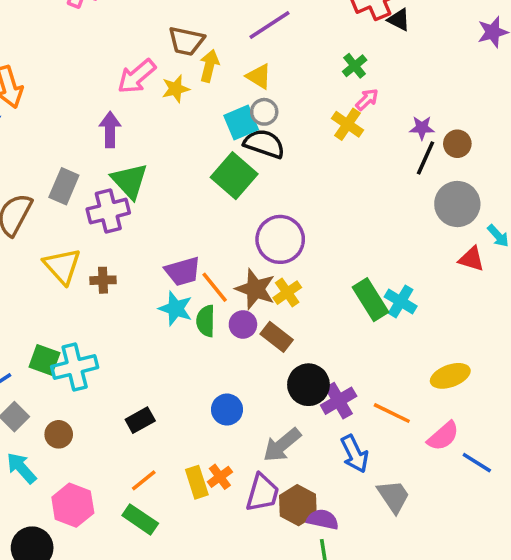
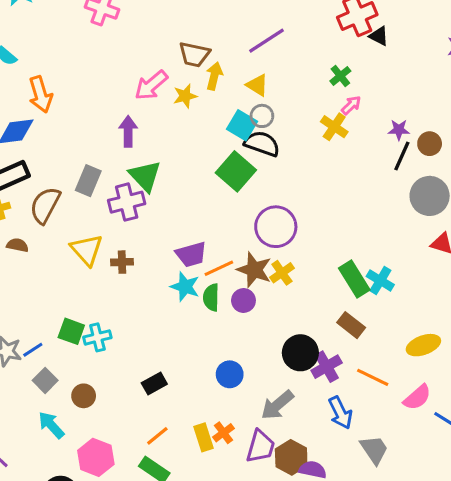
cyan square: (241, 122) -> (242, 125), turned -36
orange line: (215, 287) -> (219, 268), turned -76
brown rectangle: (277, 337) -> (351, 325), moved
cyan cross: (75, 367) -> (97, 337), size x0.7

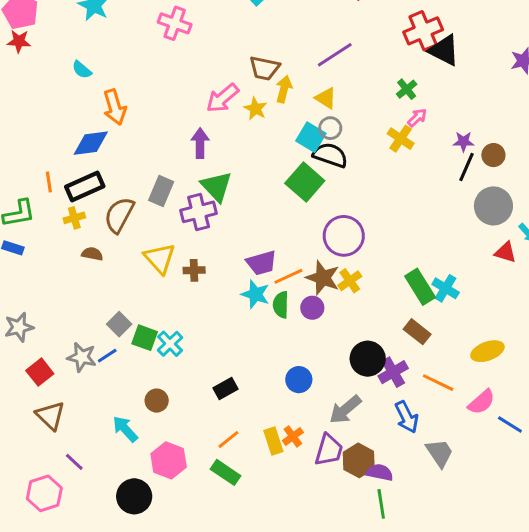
black triangle: (379, 36) -> (444, 50), size x1.6
yellow star: (185, 96) -> (255, 109), turned -30
cyan cross: (97, 337) -> (170, 344), turned -30
gray square: (45, 380) -> (119, 324), moved

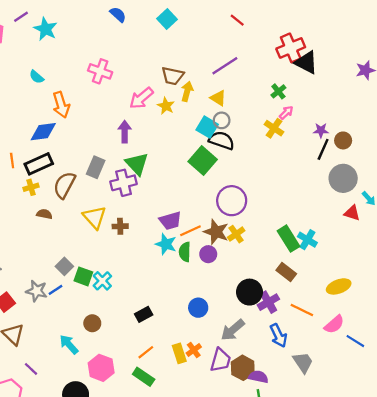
pink cross: (175, 23) -> (100, 71), moved

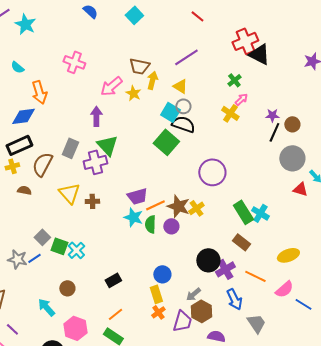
purple circle: (232, 201) -> (212, 172), moved
gray arrow: (233, 330) -> (193, 294), size x0.7
yellow rectangle: (179, 353) -> (156, 294), moved
brown hexagon: (243, 368) -> (201, 311), moved

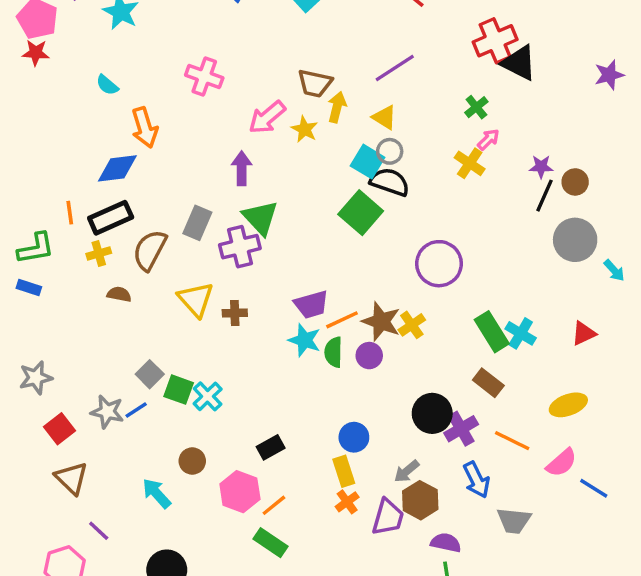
red triangle: (300, 189) -> (584, 333), moved, turned -42
gray trapezoid: (256, 323) -> (514, 521), turned 130
pink hexagon: (75, 328) -> (240, 492), moved

